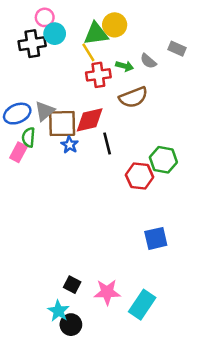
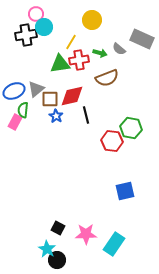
green triangle: (96, 34) -> (60, 64), moved
gray rectangle: (177, 49) -> (142, 39), size x1.6
yellow line: (88, 52) -> (71, 42), turned 63
brown square: (62, 124) -> (50, 99), size x0.7

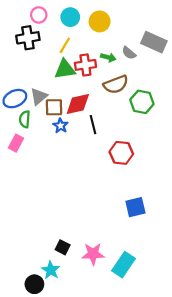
cyan circle: (44, 27) -> (70, 17), moved
yellow line: (71, 42) -> (65, 45), moved
pink rectangle: (15, 122) -> (16, 143), moved
green hexagon: (131, 128) -> (142, 102), moved
black circle: (57, 260) -> (34, 284), moved

